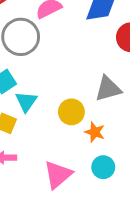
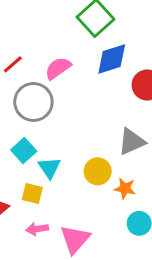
pink triangle: (58, 175) -> (75, 239), moved

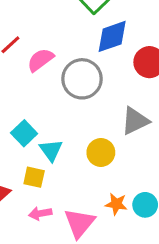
pink semicircle: (58, 68) -> (40, 60), moved
gray circle: (33, 102) -> (82, 79), moved
orange star: (125, 188) -> (116, 204), moved

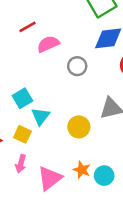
gray circle: (82, 79) -> (77, 66), size x0.6
pink arrow: (40, 213) -> (21, 164), turned -78

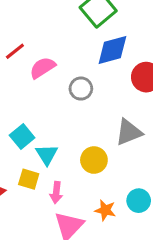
pink arrow: (21, 164) -> (56, 192), moved
cyan circle: (104, 176) -> (139, 201), moved

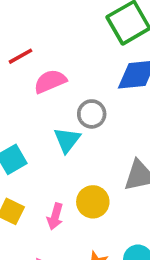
cyan triangle: (47, 155) -> (67, 140), moved
pink arrow: (56, 192) -> (55, 216), moved

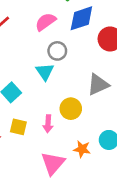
pink semicircle: (50, 81) -> (46, 22), moved

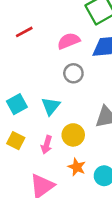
cyan triangle: (45, 72) -> (51, 106), moved
orange star: (82, 149) -> (77, 167), moved

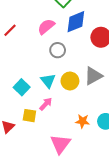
yellow circle: (73, 135) -> (70, 81), moved
pink arrow: (47, 145) -> (46, 104), moved, turned -136

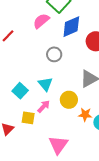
pink semicircle: (46, 27) -> (41, 21), moved
yellow circle: (70, 81) -> (69, 100), moved
orange star: (82, 121) -> (85, 115), moved

